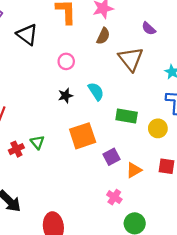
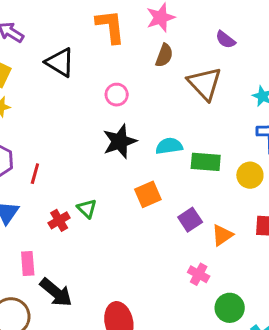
cyan semicircle: (96, 91) -> (169, 146), moved, turned -60
black star: (65, 96) -> (120, 141), size x1.6
orange square: (83, 136) -> (148, 194), size x0.7

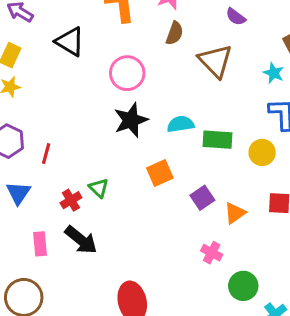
pink circle: (117, 95) -> (127, 73), size x1.5
black arrow: (56, 292) -> (81, 240), moved

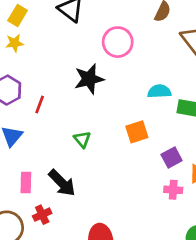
black star: (131, 120) -> (89, 79), moved
red cross: (71, 200) -> (42, 215), moved
pink cross: (212, 253) -> (173, 190), moved, turned -30

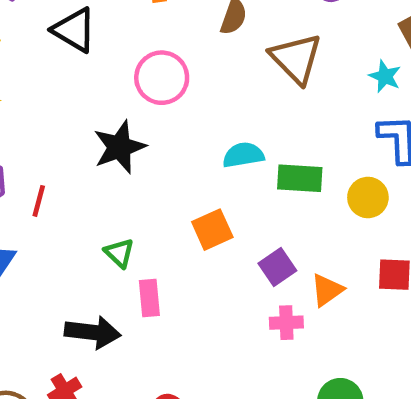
pink rectangle: (26, 183) -> (149, 298), moved
black arrow: (62, 183) -> (93, 332), turned -32

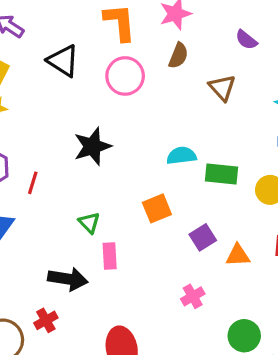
brown triangle: (296, 58) -> (222, 88), size x0.7
pink circle: (162, 78) -> (125, 76), moved
orange triangle: (327, 290) -> (238, 255), turned 30
pink cross: (286, 323) -> (193, 296), moved, turned -30

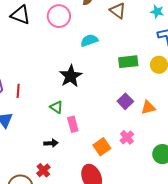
black star: (92, 146) -> (71, 76), moved
cyan semicircle: (181, 156) -> (89, 40), moved
orange square: (157, 208) -> (102, 147), moved
black arrow: (68, 279) -> (51, 143), size x0.6

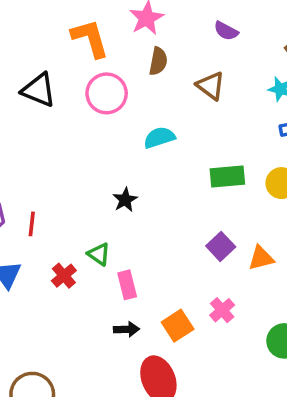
black star: (71, 76) -> (125, 200), size x0.6
black arrow: (51, 143) -> (126, 329), moved
red cross: (43, 170) -> (64, 276), moved

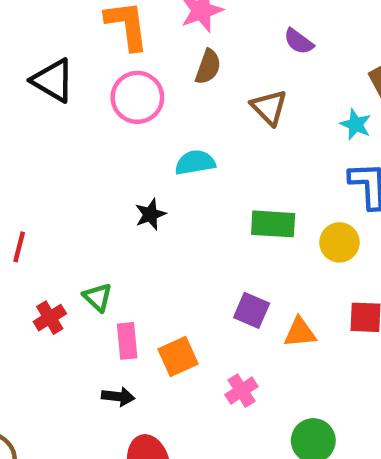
black star: (125, 200) -> (150, 214), moved
purple square: (221, 246) -> (252, 310), turned -32
orange square: (178, 326) -> (178, 357), moved

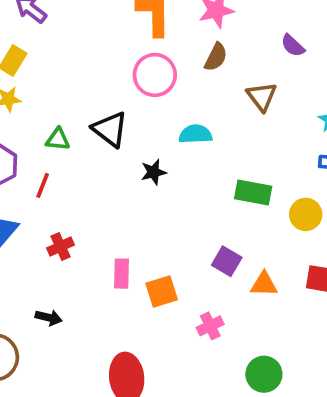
black triangle: (53, 80) -> (110, 129), moved
green triangle: (98, 297) -> (58, 139), moved, turned -45
black arrow: (118, 397) -> (49, 318), moved

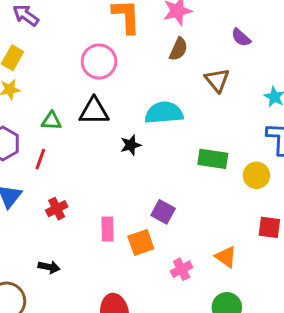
pink circle: (155, 75) -> (99, 61), moved
black triangle: (110, 129) -> (94, 111), turned -36
cyan semicircle: (195, 134) -> (164, 113), size x1.4
purple square: (227, 261) -> (163, 212), moved
orange triangle: (264, 284) -> (226, 257), moved, turned 35

